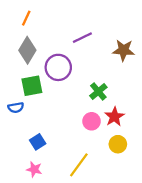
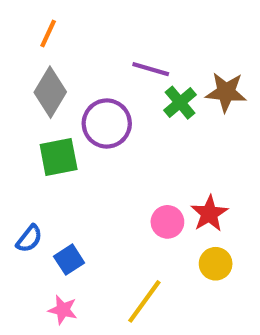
purple line: (82, 38) -> (151, 69), turned 42
green cross: (98, 91) -> (180, 103), moved
blue semicircle: (16, 108) -> (29, 239), moved, turned -42

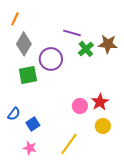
orange line: (48, 33) -> (15, 19), moved

